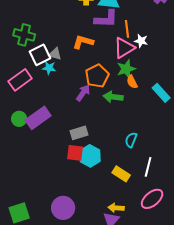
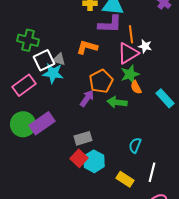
cyan star: (49, 68) -> (53, 73), size x1.5
green circle: (19, 119) -> (23, 124), size x1.6
red square: (75, 153) -> (79, 158), turned 36

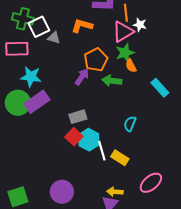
white square: (44, 60) -> (39, 27), moved
cyan star: (53, 73) -> (31, 77), moved
pink rectangle: (24, 85) -> (17, 49), moved, turned 35
cyan rectangle: (165, 98) -> (160, 88), moved
white line: (152, 172) -> (102, 151), moved, turned -30

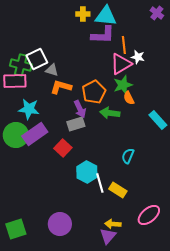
green cross: (23, 19) -> (21, 65), moved
orange L-shape: (82, 26) -> (61, 87), moved
purple arrow: (82, 77) -> (80, 109), turned 120
gray rectangle: (78, 117) -> (76, 124), moved
red square: (74, 137) -> (63, 148), moved

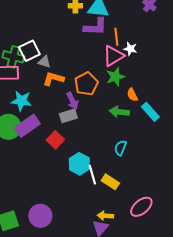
orange semicircle: (129, 98) -> (132, 95), moved
green arrow: (110, 113) -> (119, 112), moved
purple circle: (60, 224) -> (40, 216), moved

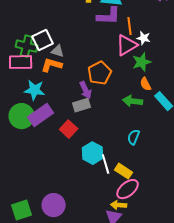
green star: (115, 77) -> (142, 62), moved
orange L-shape: (53, 79) -> (52, 65), moved
pink ellipse: (141, 207) -> (128, 189), moved

